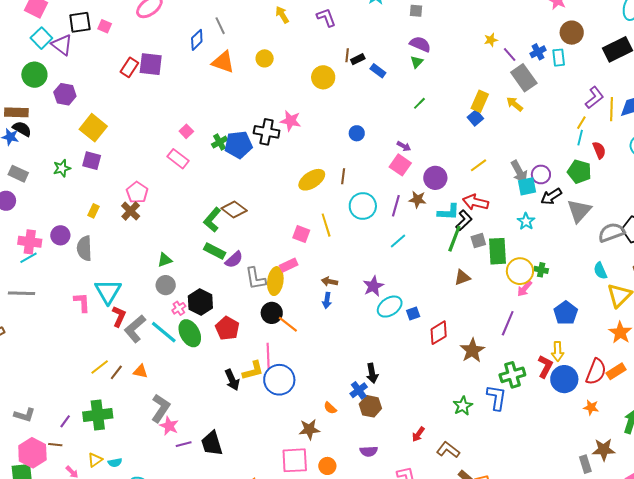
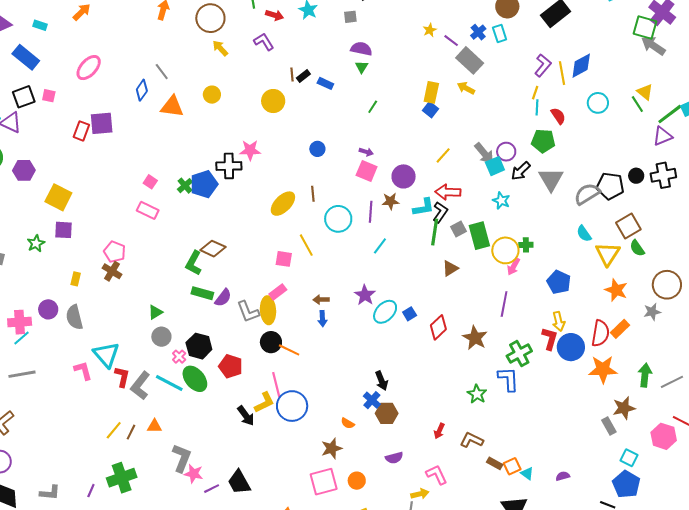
orange star: (591, 407) -> (603, 369), size x1.8

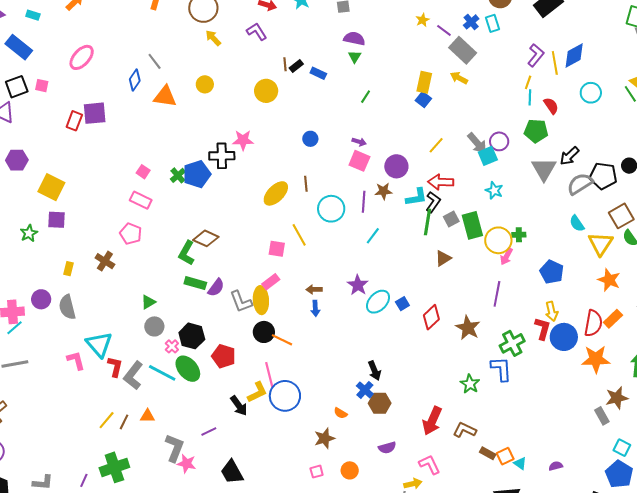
black arrow: (521, 171) -> (569, 156), moved
pink pentagon: (115, 252) -> (131, 234), moved
red arrow: (439, 431) -> (432, 421), size x1.8
pink square: (324, 482) -> (317, 472), size x0.5
purple line: (212, 489) -> (209, 432), moved

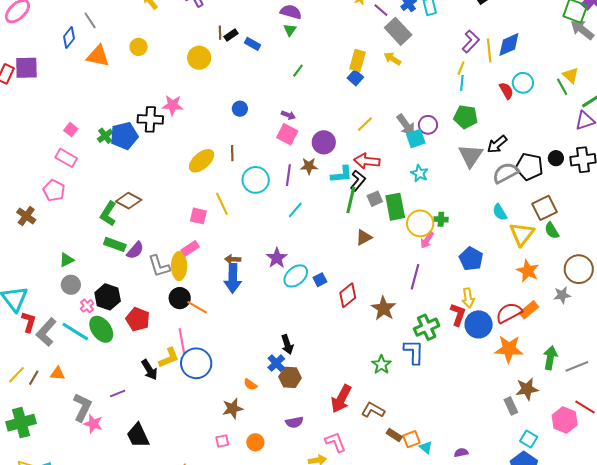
red semicircle: (551, 106) -> (506, 91), moved
blue arrow: (315, 308) -> (233, 278), size x1.8
red semicircle: (593, 323) -> (509, 313), turned -132

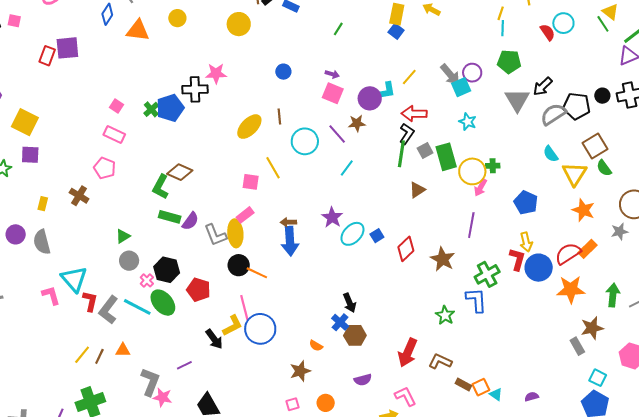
cyan L-shape: (341, 174) -> (385, 91), moved
purple line: (288, 175) -> (337, 134), turned -45

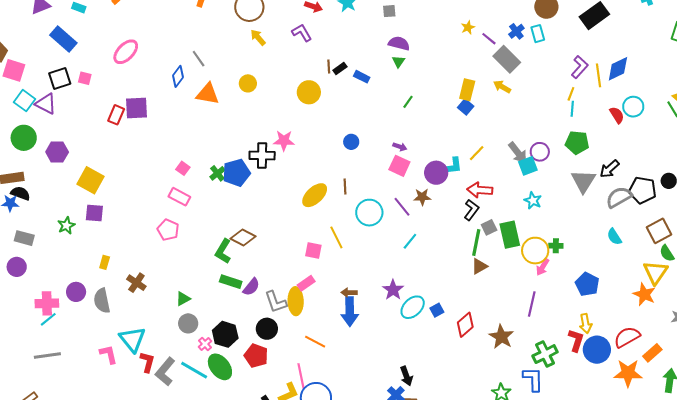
green line: (401, 154) -> (476, 243), moved
yellow triangle: (575, 174) -> (655, 272), moved
brown cross: (79, 196) -> (136, 283), moved
orange rectangle: (588, 249) -> (652, 353), moved
black circle: (239, 265) -> (267, 329), moved

